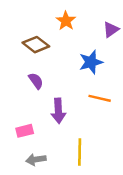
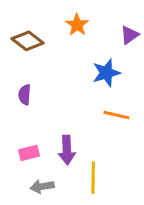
brown diamond: (36, 45) -> (28, 41), moved
purple semicircle: (36, 81) -> (25, 95), moved, turned -140
purple arrow: (58, 111) -> (67, 150), moved

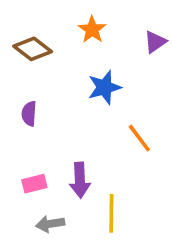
blue star: (106, 73) -> (104, 87), moved
orange line: (116, 115) -> (139, 138), turned 40

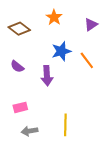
purple semicircle: (29, 114) -> (17, 67), turned -56
orange line: (139, 138) -> (87, 60), moved
purple arrow: (80, 180) -> (47, 76), moved

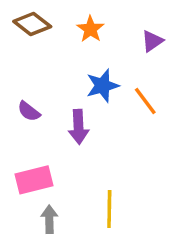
brown diamond: (19, 29) -> (32, 24), moved
pink rectangle: (20, 107) -> (34, 180), size x1.5
gray arrow: (30, 131) -> (49, 219), turned 98

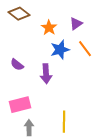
orange star: (90, 29) -> (49, 28), moved
purple triangle: (152, 41) -> (76, 24), moved
orange line: (145, 101) -> (85, 49), moved

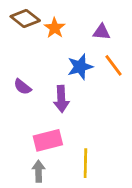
purple triangle: (76, 24) -> (101, 32), turned 40
orange star: (49, 28) -> (55, 28), moved
pink rectangle: (20, 105) -> (48, 140), moved

